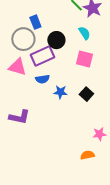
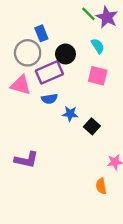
black square: (86, 94) -> (92, 126), moved
purple L-shape: (19, 117) -> (26, 160), moved
orange semicircle: (87, 155) -> (101, 186), turned -88

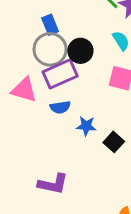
gray circle: (28, 53) -> (50, 49), moved
purple L-shape: (26, 160) -> (53, 184), moved

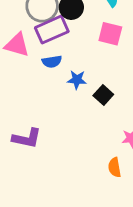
purple L-shape: (53, 184) -> (27, 138), moved

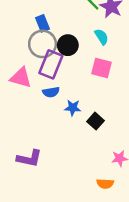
purple rectangle: (52, 30) -> (51, 64), turned -44
orange semicircle: (115, 167) -> (105, 184), turned -77

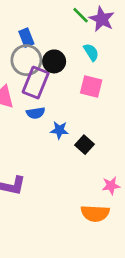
orange semicircle: (105, 184) -> (95, 213), size x1.5

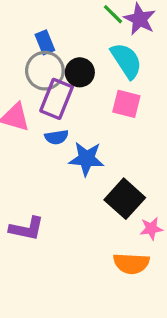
cyan semicircle: (91, 52) -> (126, 61), size x1.6
blue star: (59, 130) -> (86, 159), size x1.5
black square: (85, 145) -> (125, 199), moved, size x1.6

